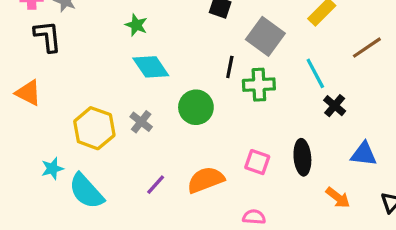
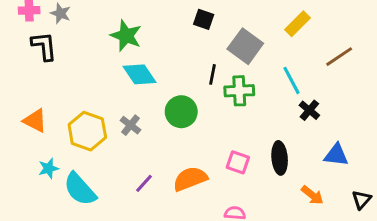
green star: (136, 25) -> (126, 36), size x1.5
orange triangle: (28, 93) -> (35, 121), moved

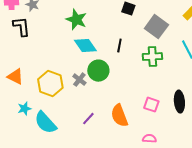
black line: (212, 74) -> (119, 46), moved
green circle: (181, 112) -> (98, 71), moved
orange semicircle: (190, 179) -> (119, 116), turned -90

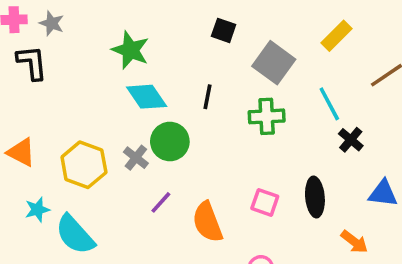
purple line: (88, 119) -> (161, 202), moved

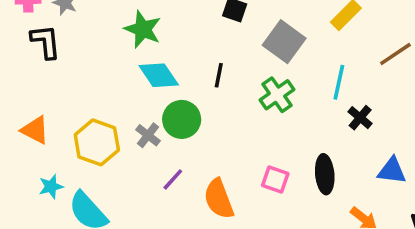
cyan line: (329, 104) -> (339, 82), turned 40
green cross: (267, 116) -> (277, 95), turned -32

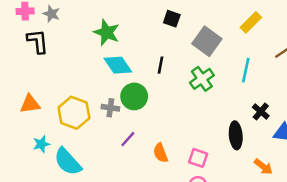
black cross: (360, 118) -> (261, 112), moved
orange triangle: (35, 130) -> (30, 104), turned -35
gray cross: (148, 135) -> (110, 108), turned -30
pink square: (275, 179) -> (198, 158), moved
orange semicircle: (219, 199) -> (160, 153), size x0.7

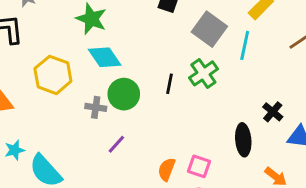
black line: (160, 65) -> (169, 84), moved
cyan line: (246, 70) -> (245, 45), moved
yellow hexagon: (74, 113) -> (53, 75), moved
orange semicircle: (160, 153) -> (167, 169), moved, turned 42

